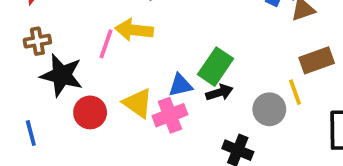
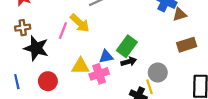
yellow arrow: (134, 30) -> (80, 23), turned -145
yellow line: (295, 92) -> (149, 87), moved
yellow triangle: (138, 103) -> (80, 66), turned -36
red circle: (90, 112) -> (48, 81), moved

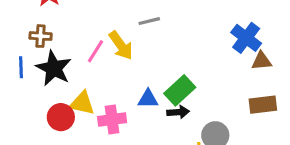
yellow triangle: (80, 66) -> (82, 103), moved
pink cross: (99, 74) -> (112, 120), moved
blue line: (17, 82) -> (21, 67), moved

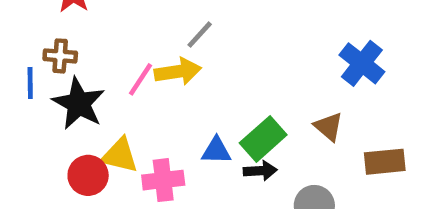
gray line: (149, 21) -> (200, 35), moved, turned -35
yellow arrow: (121, 45) -> (178, 71), turned -64
brown triangle: (262, 61) -> (329, 127), moved, turned 45
blue line: (21, 67) -> (30, 83), moved

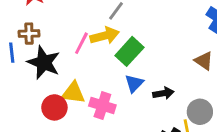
green rectangle: (263, 139) -> (129, 51), moved
blue triangle: (216, 151) -> (134, 83), turned -42
pink cross: (163, 180) -> (102, 106), turned 30

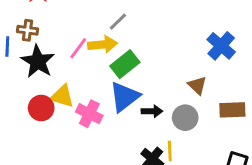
blue triangle: (134, 83) -> (124, 97), size x1.6
gray circle: (200, 112) -> (185, 118), moved

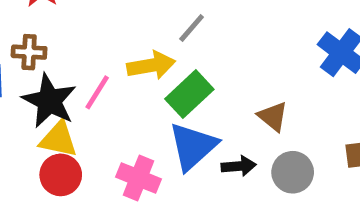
gray line: (118, 22) -> (192, 28), moved
pink line: (78, 48) -> (97, 92), moved
brown triangle: (197, 85) -> (273, 116), moved
yellow triangle: (62, 96) -> (58, 139), moved

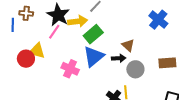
black star: (49, 101) -> (58, 15), moved
black arrow: (239, 166) -> (119, 58), moved
red circle: (61, 175) -> (26, 59), moved

